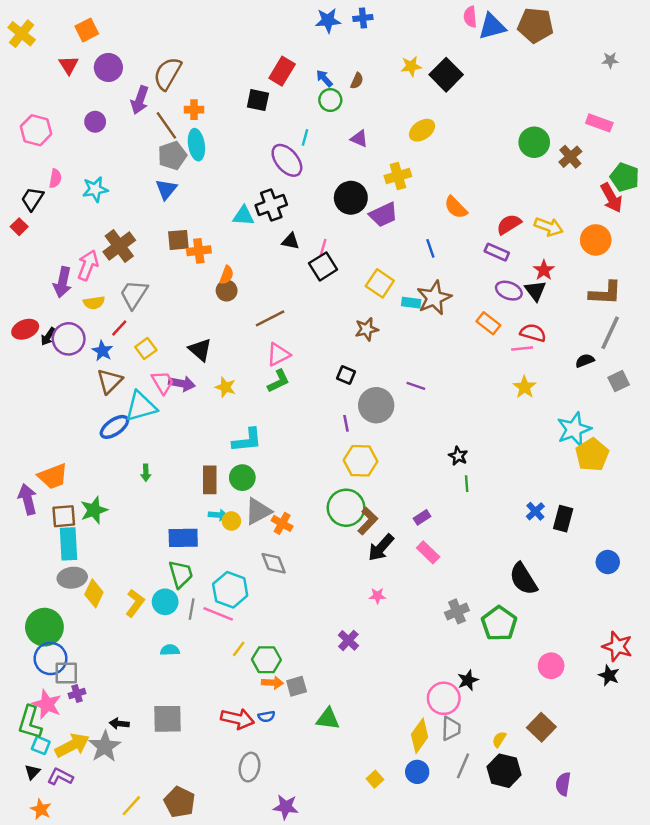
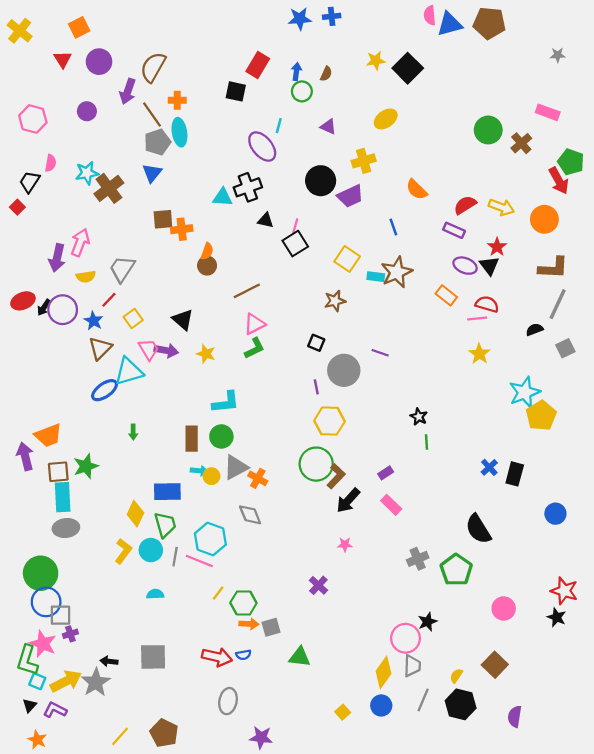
blue arrow: (324, 78) -> (296, 72), turned 49
brown cross: (119, 246) -> (109, 188), moved
yellow diamond: (94, 593) -> (135, 514), moved

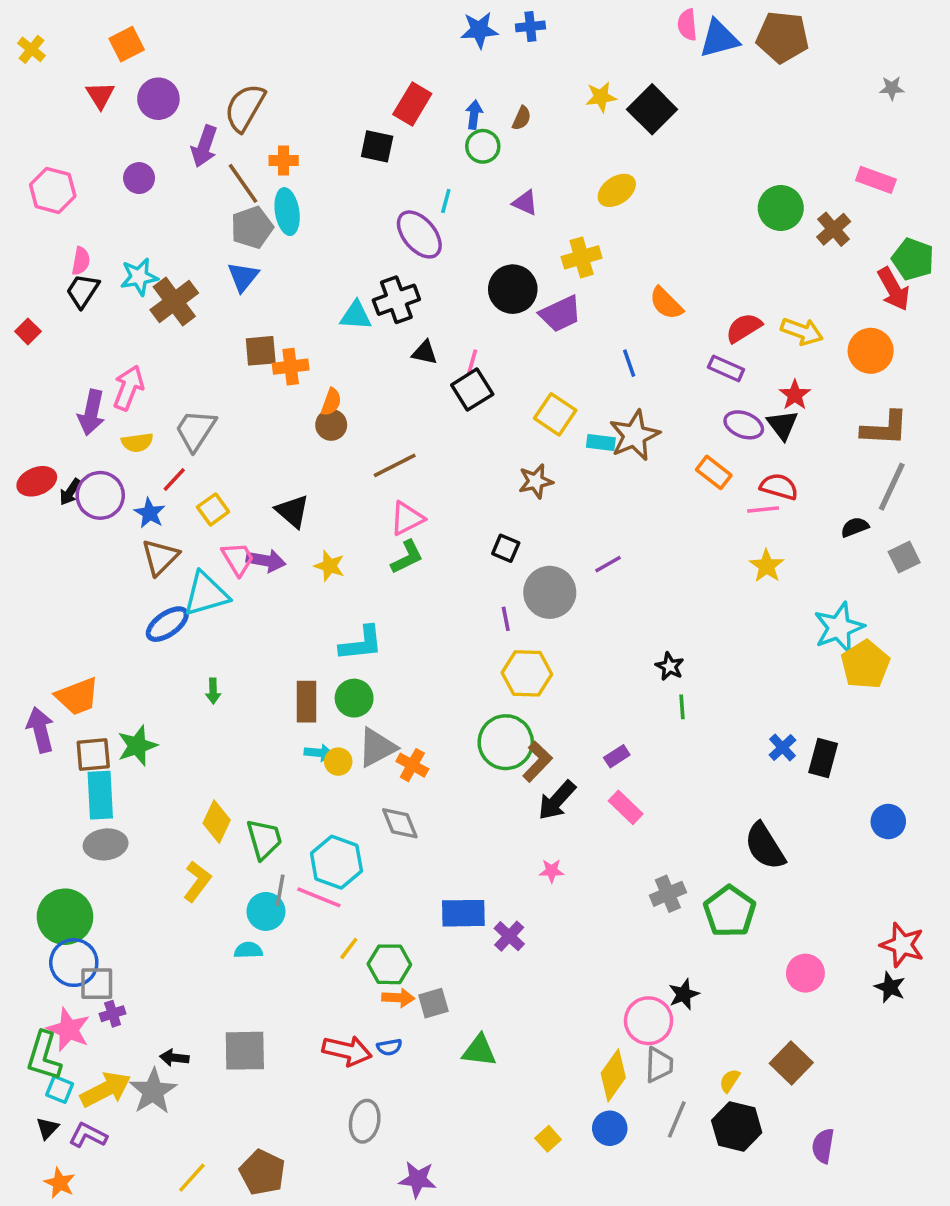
yellow cross: (20, 31) -> (31, 49), size x0.7
black trapezoid: (30, 182) -> (83, 291), moved
purple line: (380, 353) -> (608, 564), turned -49
blue rectangle: (167, 492) -> (463, 913), moved
cyan circle: (151, 550) -> (266, 911), moved

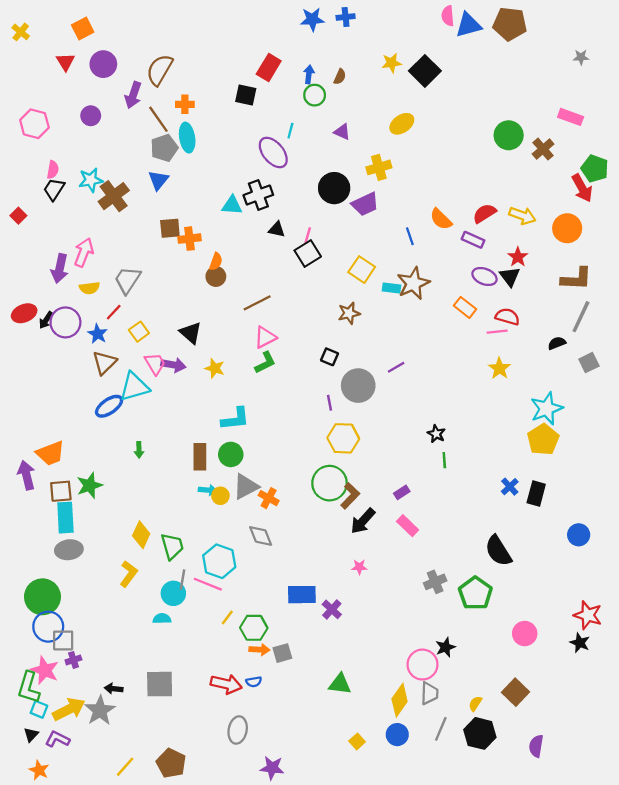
orange semicircle: (666, 303) -> (441, 219), moved
yellow pentagon: (865, 665) -> (543, 440), moved
green triangle: (479, 1051) -> (340, 684), moved

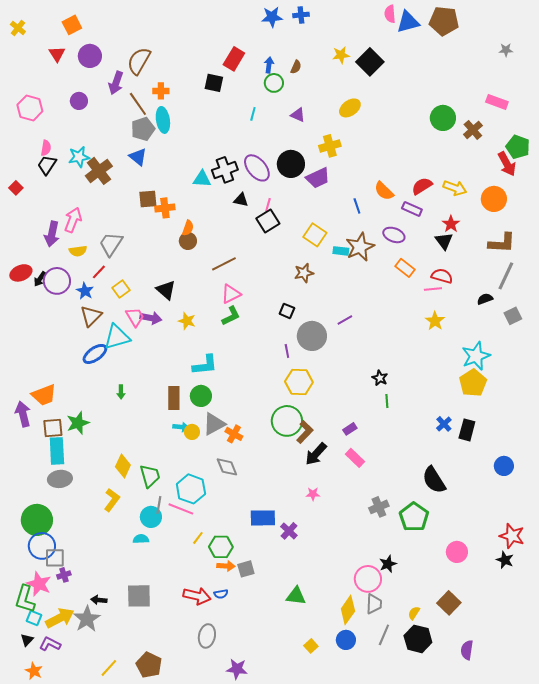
purple ellipse: (273, 152) -> (257, 168), moved
blue triangle: (158, 180) -> (138, 157), turned -30
purple ellipse: (484, 276) -> (394, 235), moved

